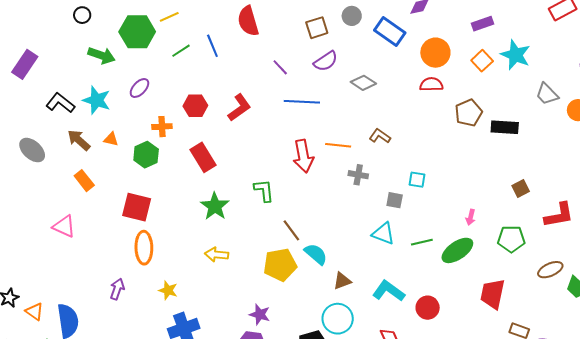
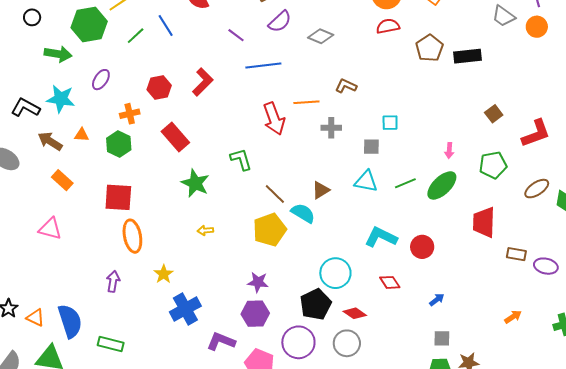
yellow arrow: (217, 254) -> (205, 230), size x0.7
brown triangle: (342, 281) -> (321, 190), moved
yellow star: (168, 290) -> (164, 274), turned 30

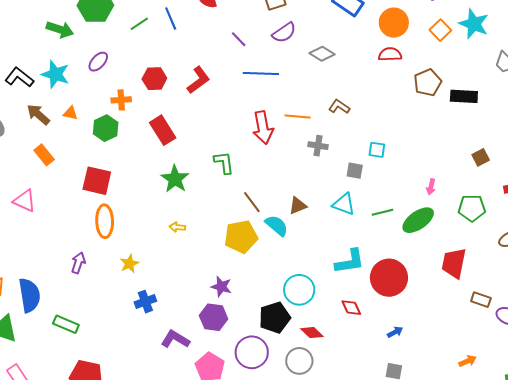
cyan L-shape: (381, 237) -> (350, 262), turned 136
red circle: (422, 247) -> (389, 278), size x1.6
blue cross: (185, 309) -> (145, 302), size x0.7

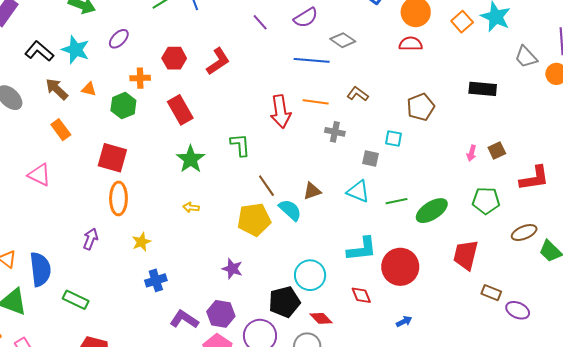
blue line: (261, 73) -> (312, 60), moved
brown pentagon: (428, 82) -> (421, 107), moved
pink arrow: (431, 187) -> (471, 153), moved
purple hexagon: (214, 317) -> (221, 314), moved

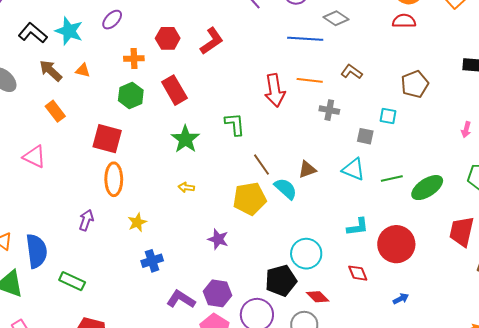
green hexagon: (123, 106) -> (131, 95), moved
cyan L-shape: (362, 249) -> (358, 227), size x0.7
purple star: (232, 269) -> (218, 239), moved

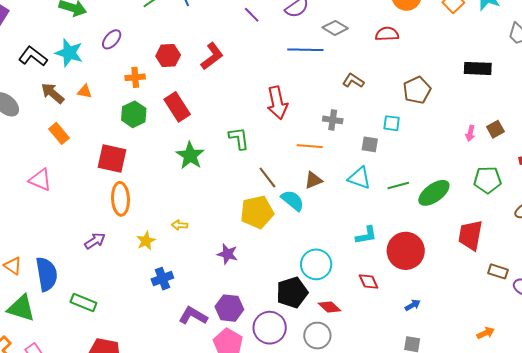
red semicircle: (404, 21) -> (387, 34), moved
orange line: (310, 80) -> (310, 146), moved
yellow arrow: (186, 187) -> (180, 225), moved
purple arrow: (86, 220) -> (95, 241), turned 40

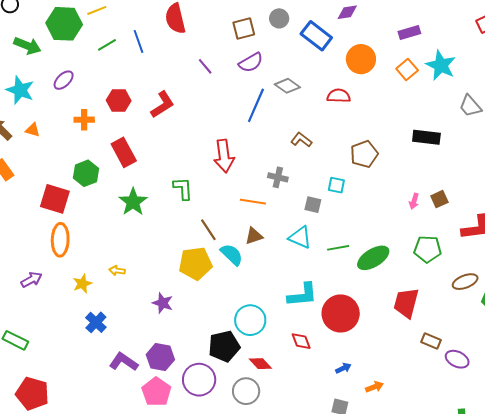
blue line: (305, 50) -> (256, 105), turned -72
green hexagon: (134, 114) -> (86, 173), moved
cyan L-shape: (366, 235) -> (302, 295), size x1.4
blue cross: (162, 279) -> (96, 322), turned -30
orange arrow: (486, 333) -> (374, 387), moved

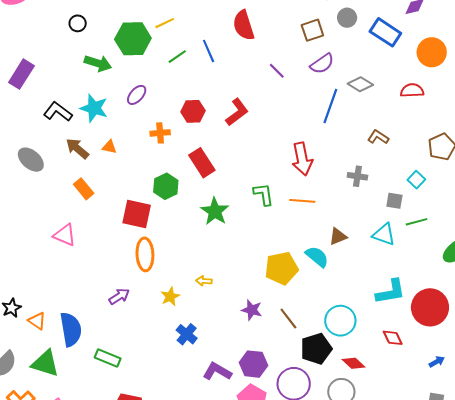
cyan square: (336, 185) -> (416, 180), turned 36
orange line: (253, 202) -> (302, 201), moved
brown line: (208, 230) -> (288, 318), moved
green line: (338, 248) -> (417, 222), moved

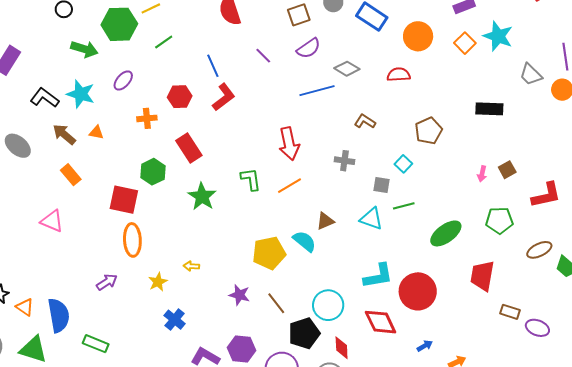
blue line: (209, 51) -> (213, 66), moved
blue line: (330, 106) -> (317, 91), turned 56
orange line: (302, 201) -> (289, 186), turned -35
red diamond: (393, 338) -> (381, 322), size x1.6
red diamond: (354, 363) -> (342, 348), turned 45

